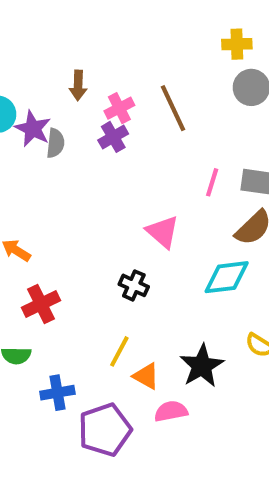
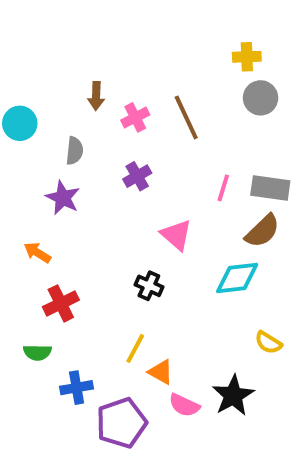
purple star: (33, 129) -> (63, 198), moved
purple cross: (113, 137) -> (137, 176), moved
black star: (202, 366) -> (233, 395), moved
pink semicircle: (171, 411) -> (184, 405), turned -144

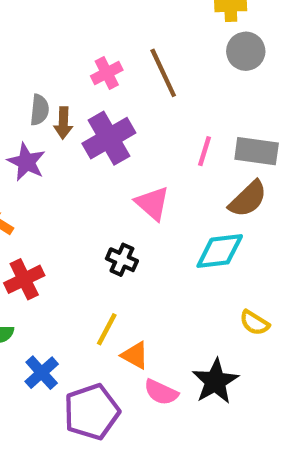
brown arrow: (96, 96) -> (63, 123), moved
purple cross: (137, 176) -> (109, 138), size x1.6
blue cross: (77, 388) -> (42, 373), turned -32

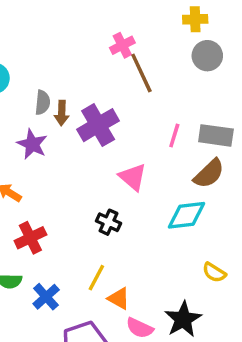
pink cross: (107, 73) -> (122, 45), moved
blue cross: (42, 373) -> (46, 297), moved

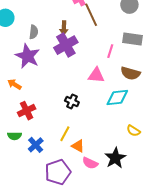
brown arrow: (62, 113) -> (64, 28), moved
gray rectangle: (216, 135) -> (132, 39), moved
purple star: (32, 144) -> (28, 56), size x1.4
brown semicircle: (209, 174) -> (130, 73), turned 60
pink triangle: (133, 177) -> (96, 75), moved, turned -36

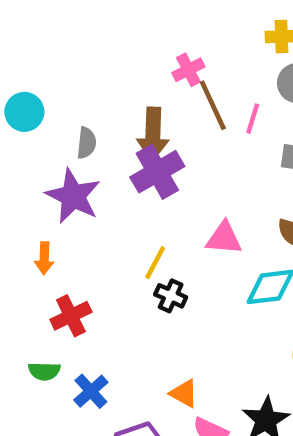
brown arrow: (64, 28) -> (153, 134), size x1.6
pink line: (110, 51) -> (253, 119), moved
orange arrow: (14, 84) -> (44, 258), turned -120
yellow line: (65, 134) -> (155, 263), moved

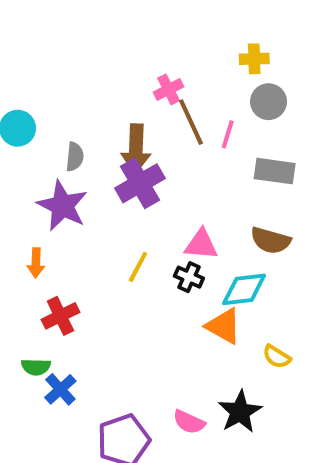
black cross: (171, 296) -> (189, 277), moved
blue cross: (91, 391) -> (60, 389), moved
orange triangle: (184, 393) -> (224, 326), moved, size x1.4

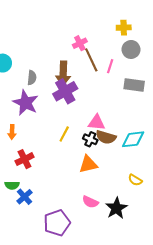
brown semicircle: (271, 240) -> (106, 137), moved
cyan diamond: (244, 289) -> (133, 139), moved
orange triangle: (224, 326) -> (88, 164), moved, turned -42
pink semicircle: (189, 422) -> (90, 202), moved

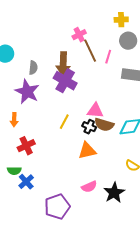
purple cross: (65, 91) -> (65, 81), turned -30
pink semicircle: (90, 202) -> (89, 187), turned -49

